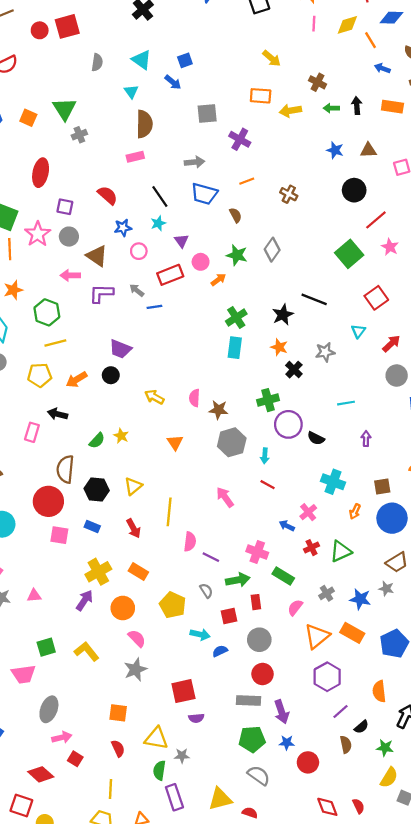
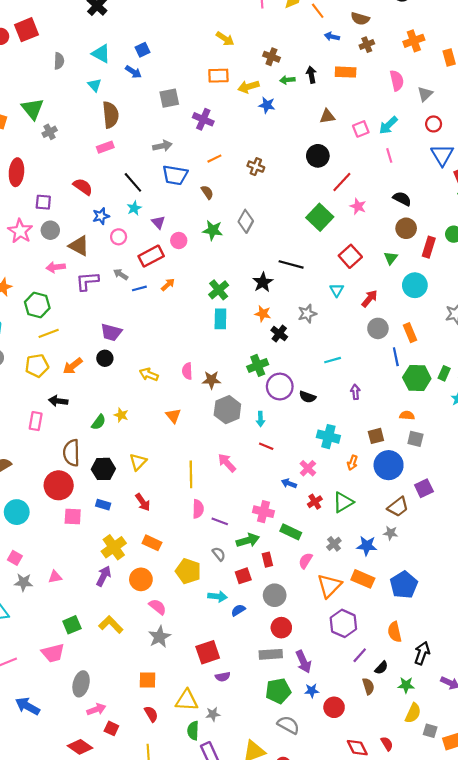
blue star: (335, 150) -> (267, 105), moved
orange arrow: (218, 280) -> (168, 285), moved
yellow line: (169, 512) -> (191, 474), moved

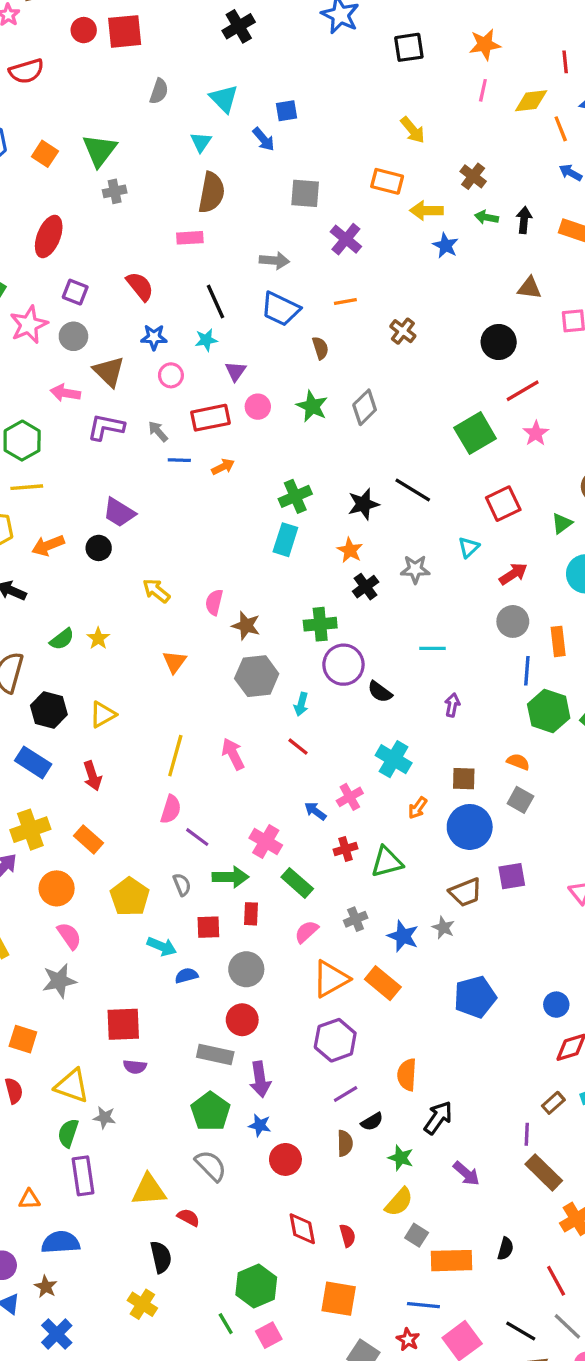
blue rectangle: (103, 505) -> (33, 762), size x1.5
blue pentagon: (404, 585) -> (475, 997), moved
green pentagon: (278, 691) -> (210, 1111), turned 30

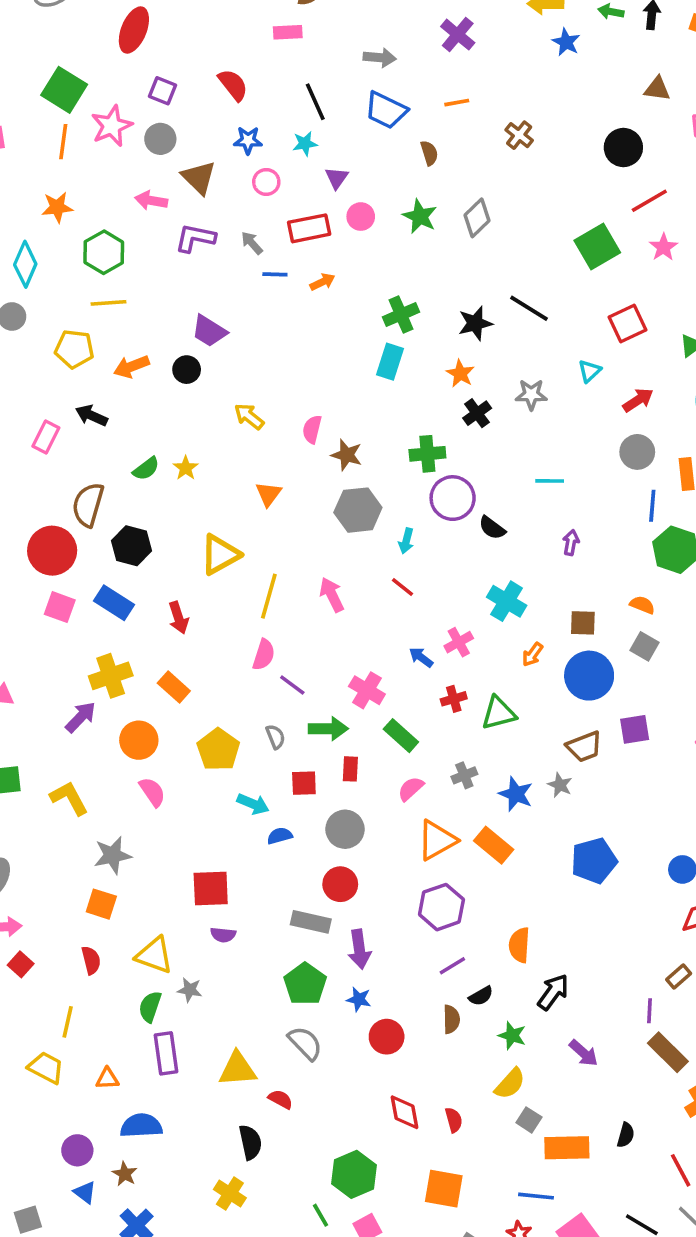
yellow triangle: (103, 714) -> (220, 555), moved, size x1.4
gray star: (59, 981) -> (113, 855), moved

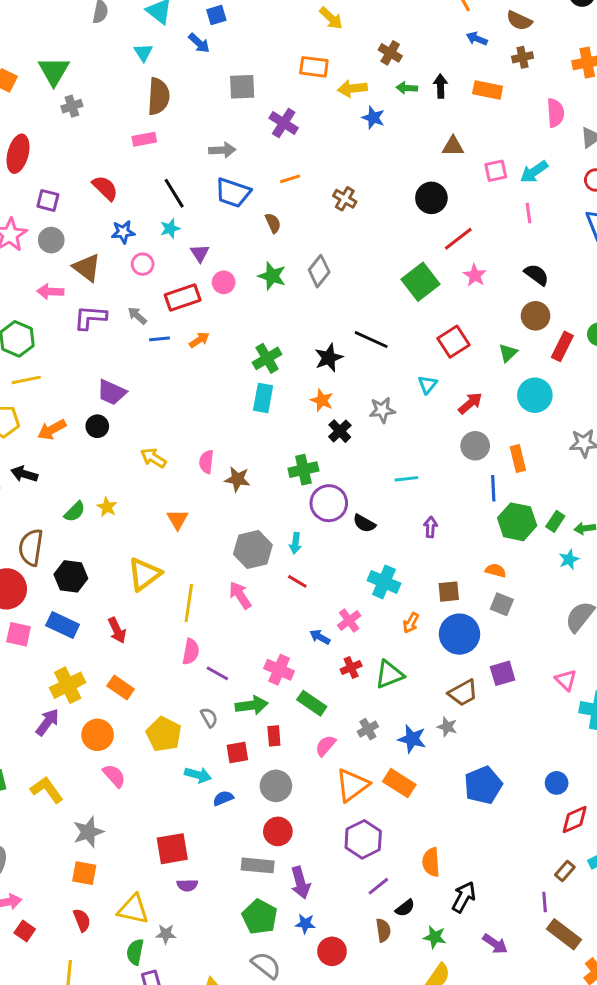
gray hexagon: (358, 510) -> (253, 550), moved

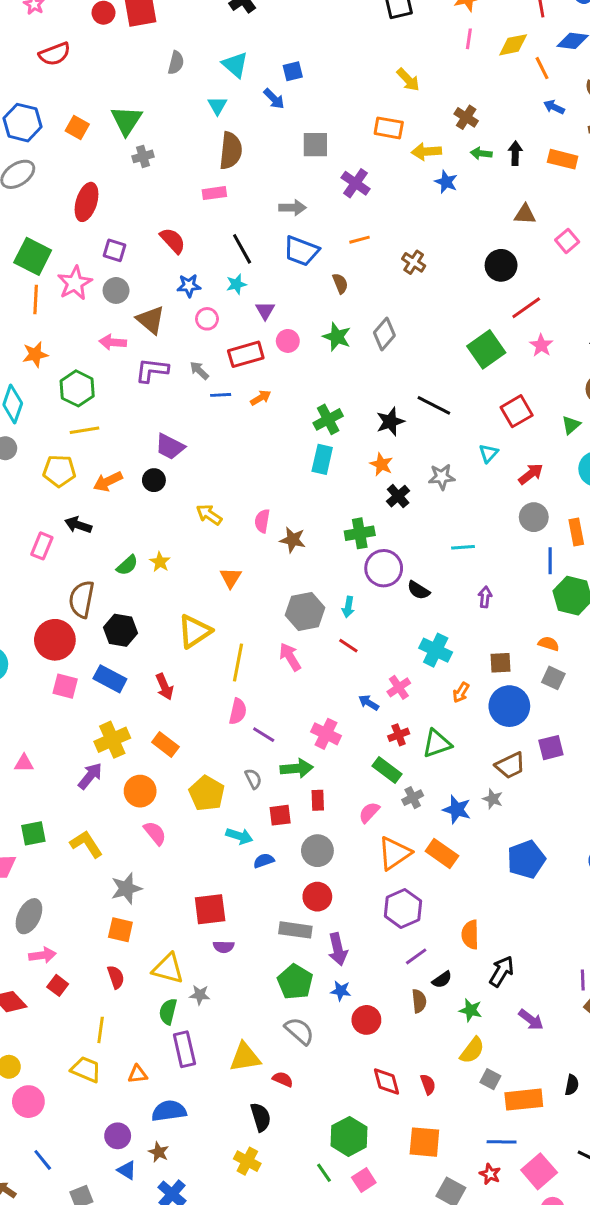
pink square: (496, 171) -> (567, 241), turned -30
green rectangle: (312, 703) -> (387, 770), moved

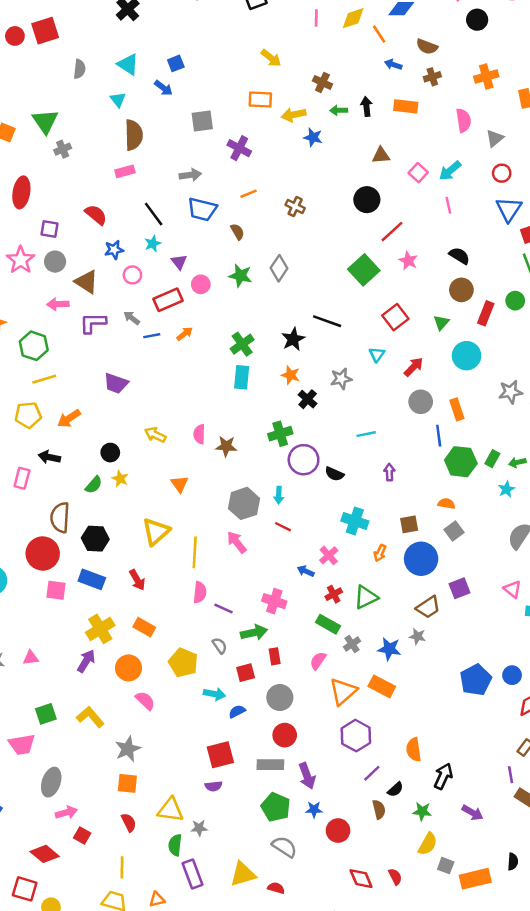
black circle: (154, 480) -> (110, 453), moved
gray square: (553, 678) -> (454, 531), turned 36
blue pentagon: (526, 859) -> (476, 680), moved
red square: (210, 909) -> (220, 755), moved

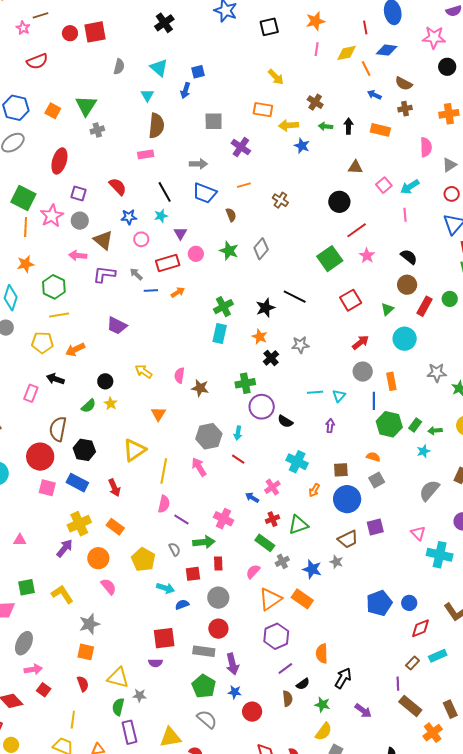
blue arrow: (163, 88) -> (185, 90), turned 63
cyan triangle: (377, 354) -> (339, 396), moved

